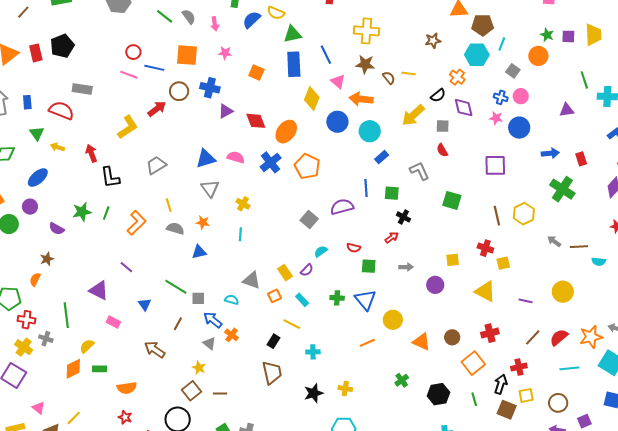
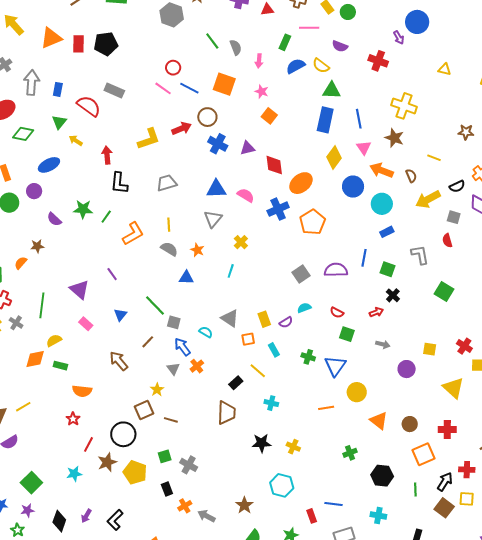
orange square: (256, 72) -> (269, 116), moved
brown semicircle: (389, 78) -> (411, 176), moved
blue cross: (210, 88) -> (218, 144), moved

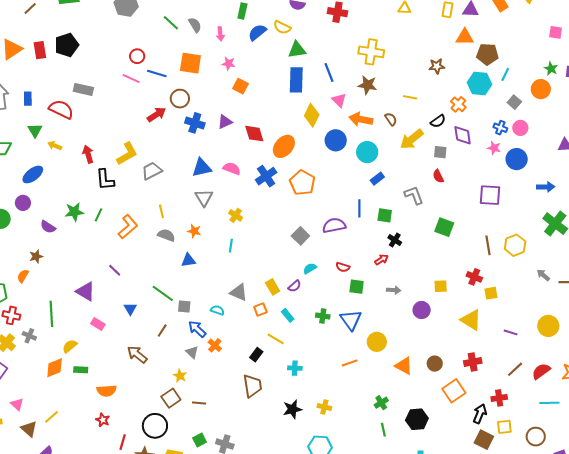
yellow L-shape: (149, 139) -> (127, 154), moved
green line: (415, 490) -> (383, 430), moved

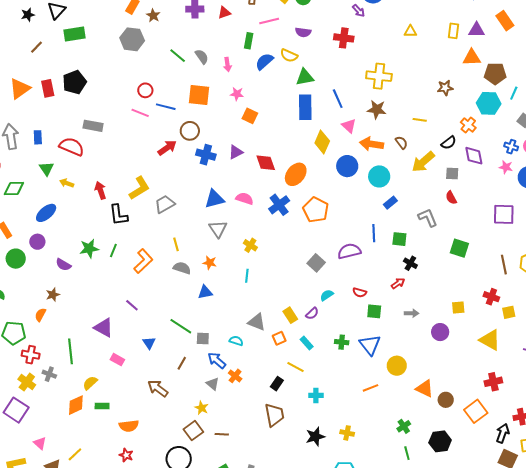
brown circle: (435, 364) -> (446, 400), moved

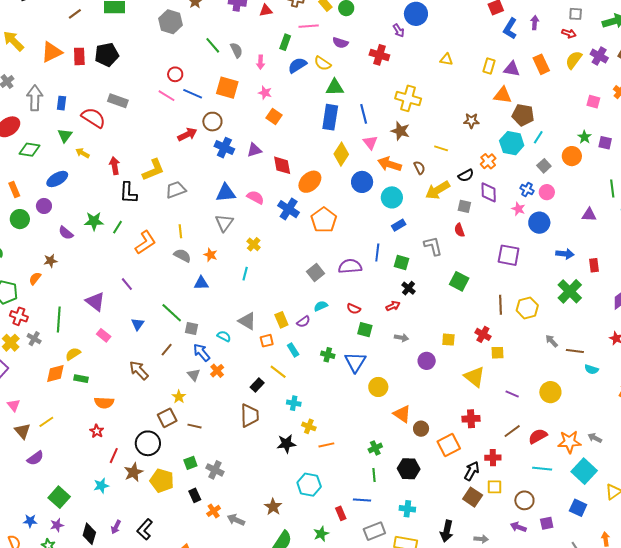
blue cross: (279, 205) -> (289, 209), turned -30
orange line: (370, 388) -> (326, 445), moved
yellow cross: (347, 433) -> (309, 426), moved

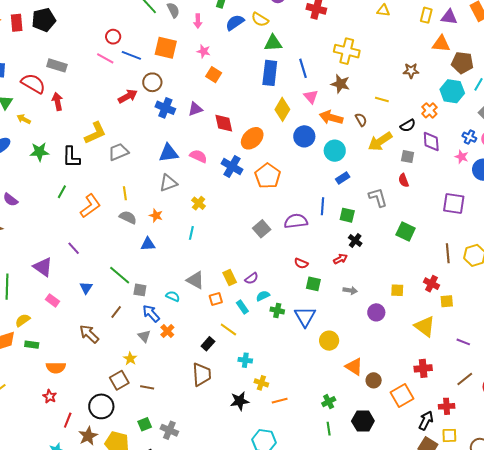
red arrow: (115, 166) -> (57, 101), moved
green star: (94, 221) -> (39, 152), moved
gray triangle: (224, 223) -> (168, 183), turned 36
cyan semicircle: (321, 306) -> (263, 296), moved

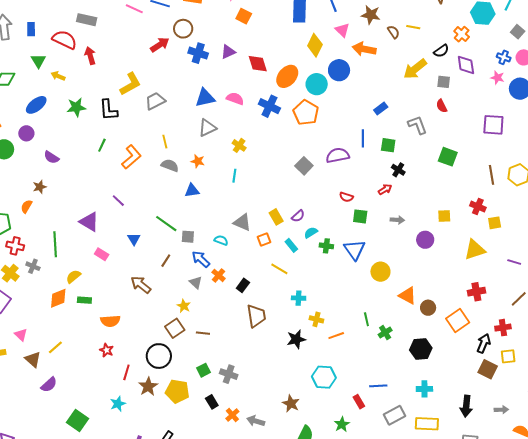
brown semicircle: (361, 120) -> (393, 32), moved
cyan circle: (335, 151) -> (317, 84), moved
yellow triangle: (425, 326) -> (475, 250), turned -50
black rectangle: (208, 344) -> (243, 285), moved
green line: (329, 429) -> (366, 319), moved

